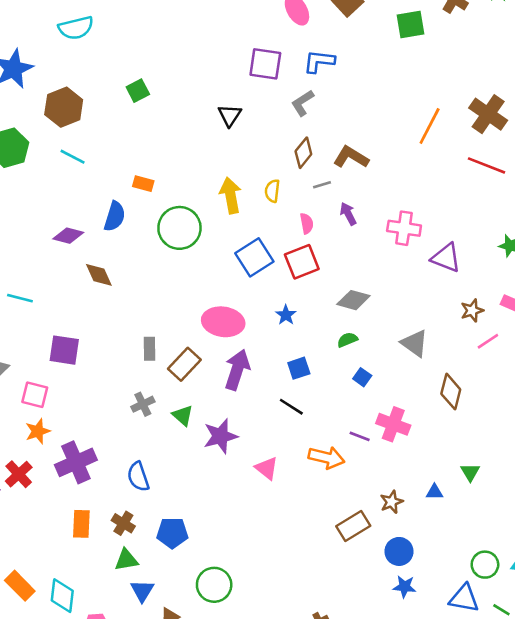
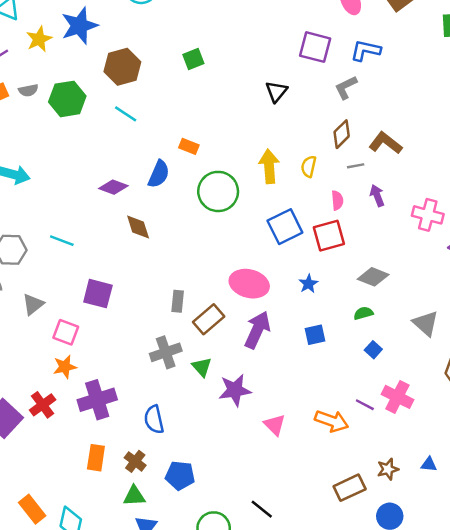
gray cross: (143, 404) -> (166, 352), size x1.4
black line: (291, 407) -> (262, 509), moved

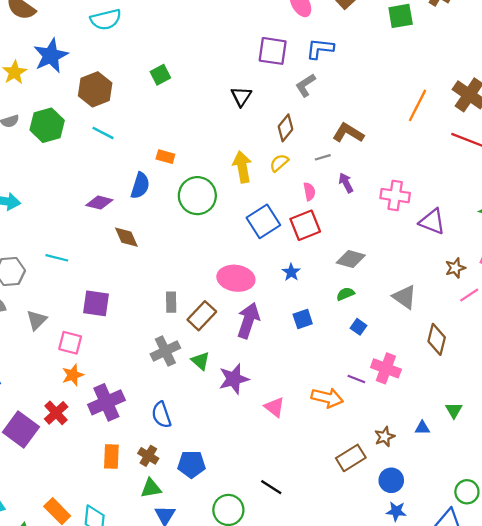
brown diamond: (342, 134) -> (286, 128), moved
yellow semicircle: (309, 166) -> (279, 163), turned 42

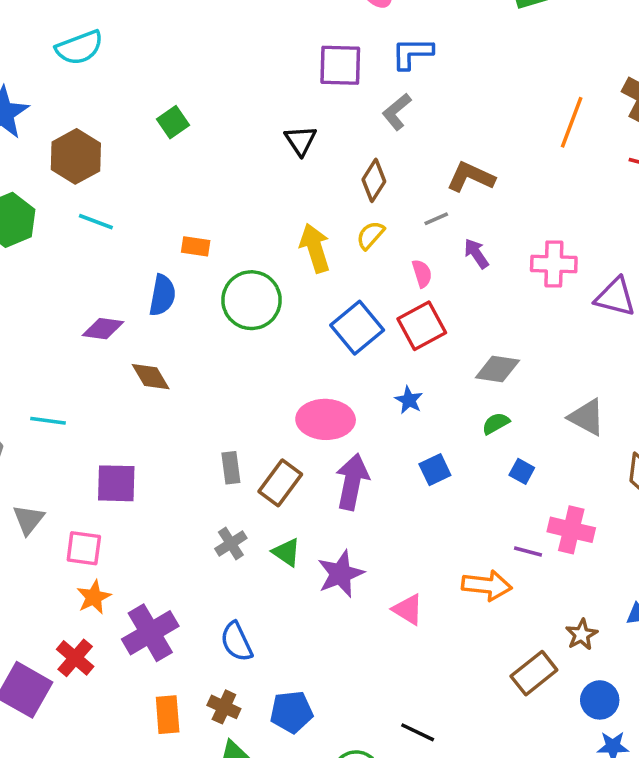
gray cross: (165, 351) -> (231, 543), size x0.7

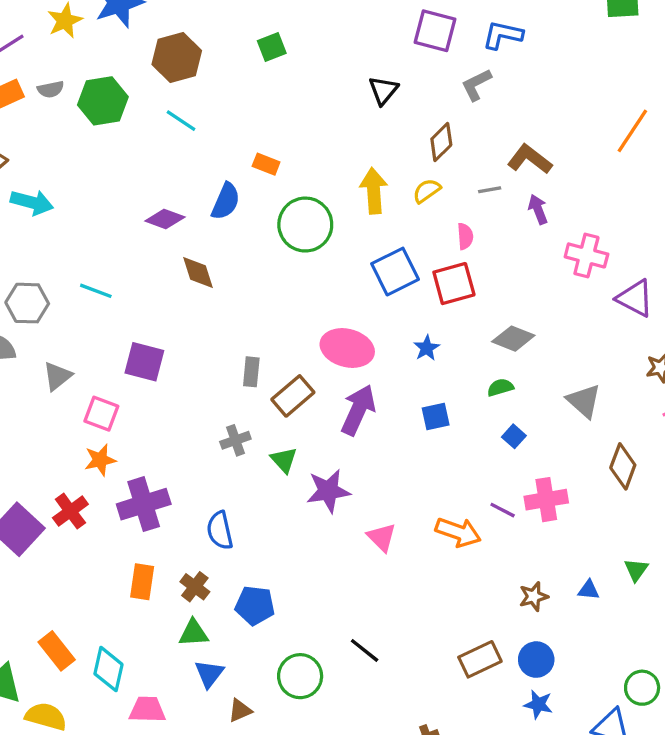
purple arrow: (476, 254) -> (538, 209), moved
pink cross: (571, 530) -> (546, 500), turned -36
brown rectangle: (534, 673) -> (480, 659), moved

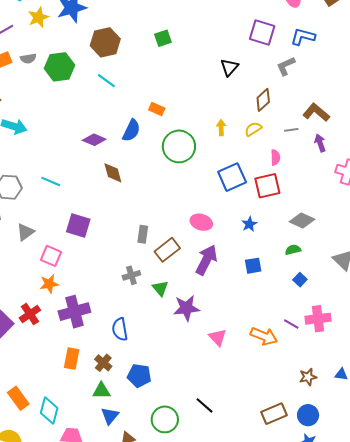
yellow arrow: (374, 191) -> (221, 128), size x0.6
pink ellipse: (347, 348) -> (201, 222), size x0.7

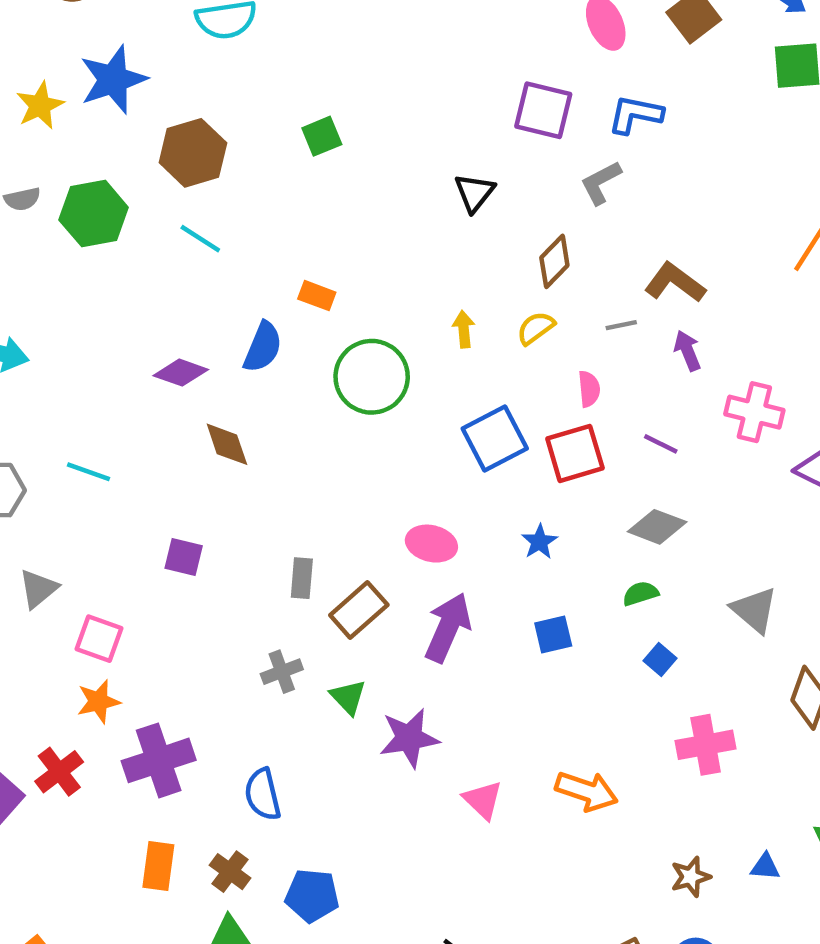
purple square: (78, 226) -> (184, 557), moved, size x0.7
purple line: (291, 324) -> (661, 444), moved

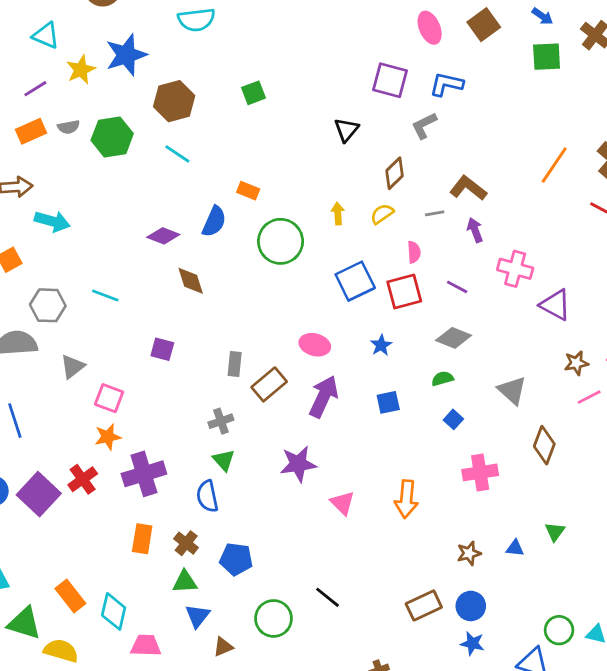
green triangle: (348, 697) -> (224, 460), moved
orange arrow: (587, 791) -> (406, 499), turned 75

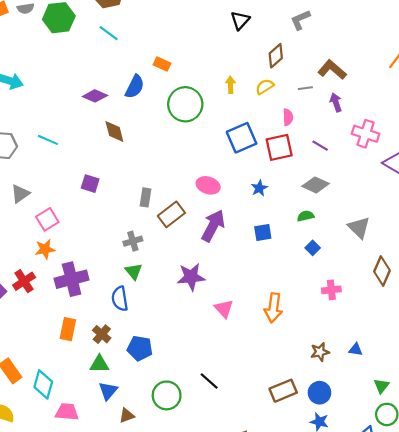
pink square: (109, 398) -> (47, 219), turned 35
pink cross: (480, 472) -> (331, 290), size x0.7
green triangle: (555, 532) -> (382, 386), moved

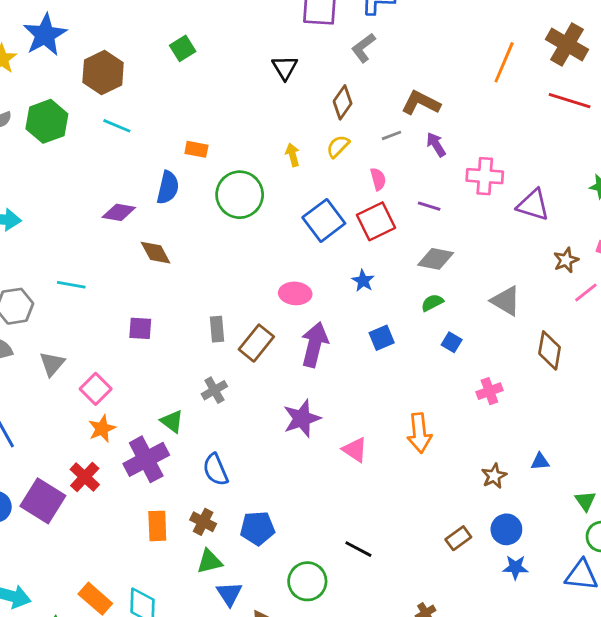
green triangle: (134, 271) -> (172, 421), moved
brown rectangle: (283, 391) -> (458, 538), size x0.7

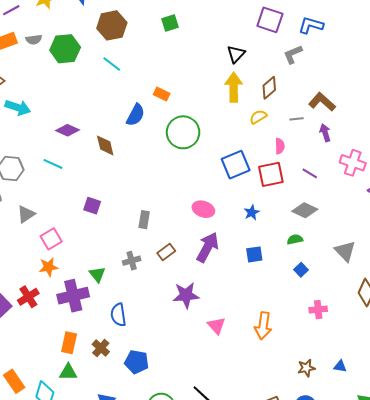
yellow arrow: (293, 155) -> (234, 87), moved, size x1.8
purple diamond: (119, 212) -> (68, 130), moved
brown diamond: (156, 253) -> (105, 145), moved
brown rectangle: (256, 343) -> (166, 252), moved, size x0.7
green triangle: (209, 562) -> (68, 372), moved

